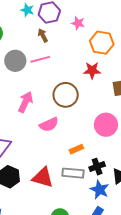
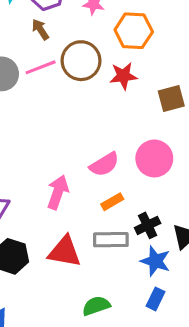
brown circle: (66, 95) -> (81, 61), moved
pink arrow: (25, 102) -> (58, 192), moved
pink semicircle: (49, 125) -> (104, 164), moved

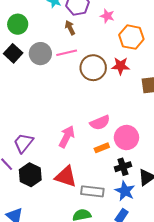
brown circle: (81, 61) -> (93, 68), moved
pink circle: (154, 158) -> (126, 138), moved
gray rectangle: (111, 240) -> (92, 191), moved

